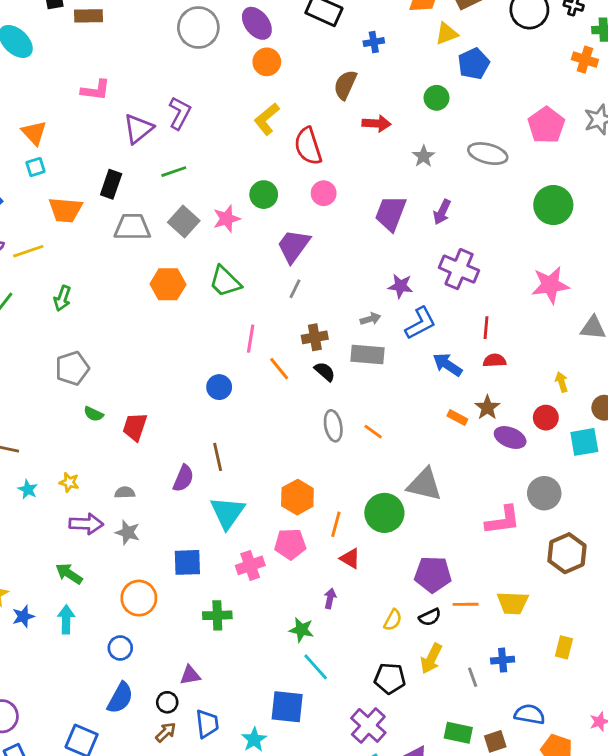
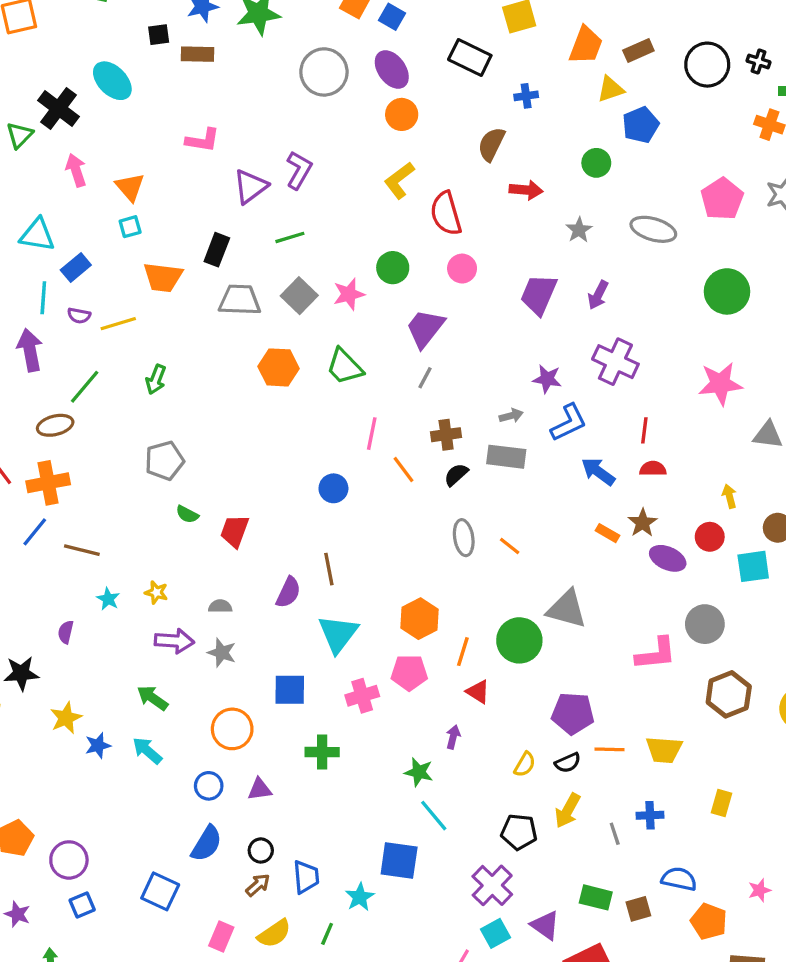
black semicircle: (325, 372) -> (456, 475), turned -85
cyan arrow: (66, 619) -> (147, 751), turned -52
purple triangle: (190, 675) -> (260, 789), moved

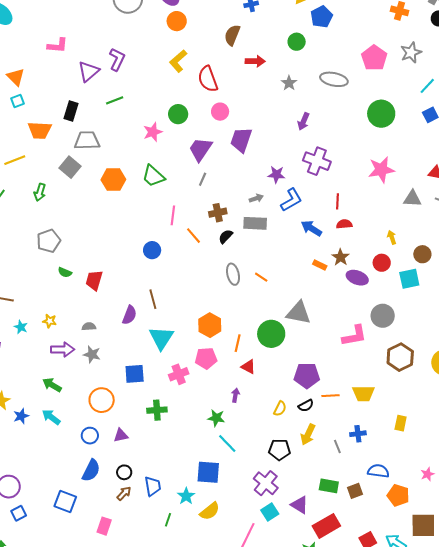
purple trapezoid: (539, 294) -> (241, 140), moved
gray square: (299, 296) -> (70, 167), moved
yellow semicircle: (274, 934) -> (210, 511), moved

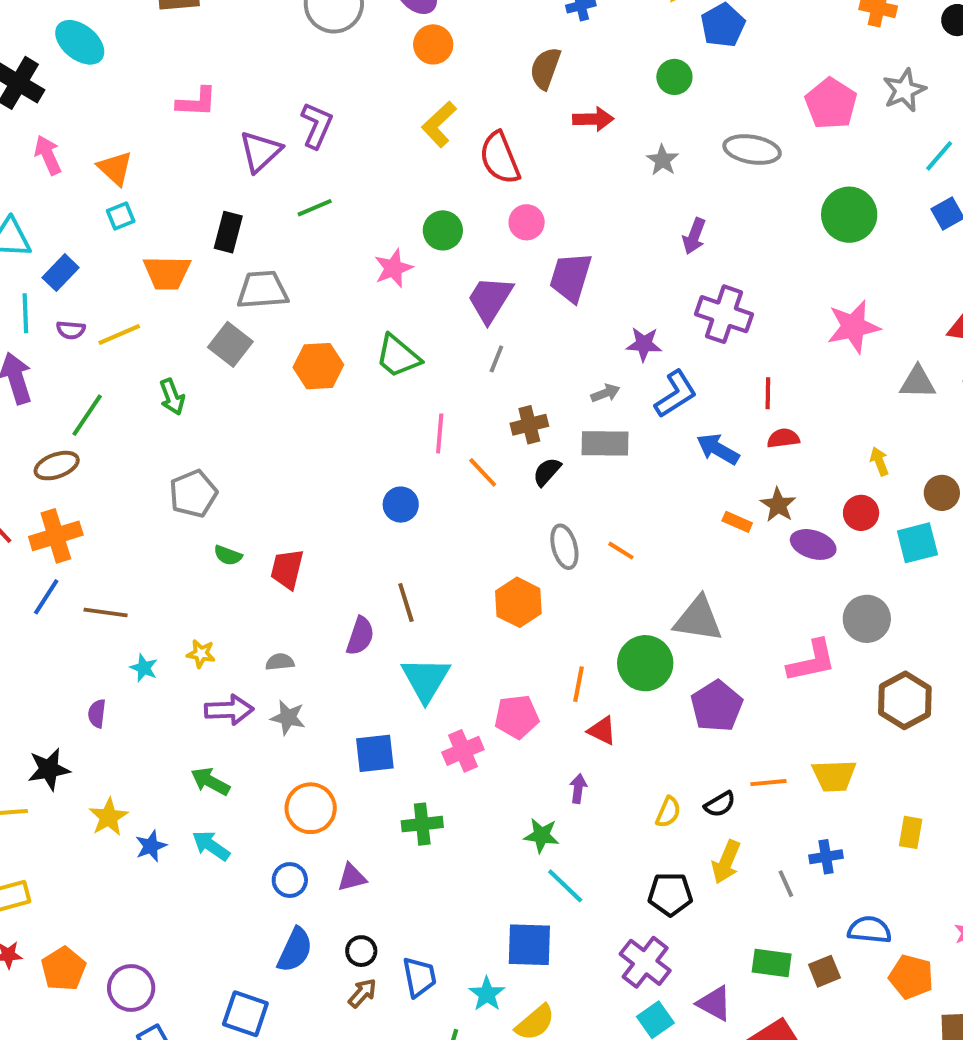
green arrow: (40, 192) -> (172, 397), turned -36
orange hexagon: (210, 325) -> (518, 602), moved
purple pentagon: (307, 376) -> (717, 706), moved, turned -30

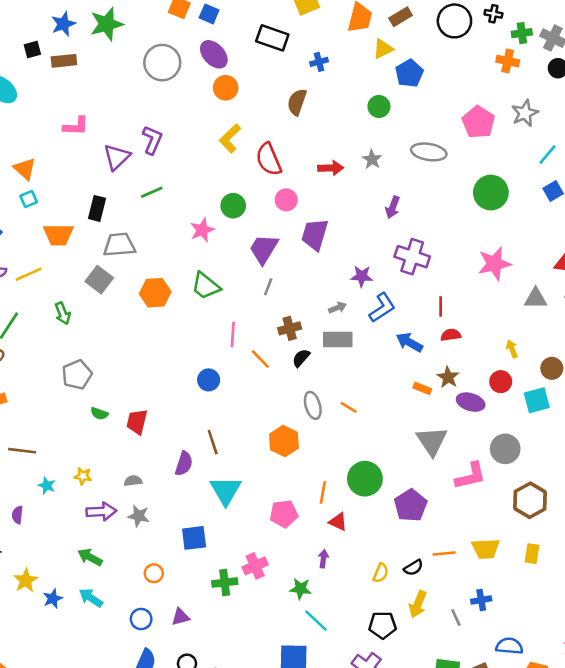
red arrow: (593, 119) -> (331, 168), moved
gray triangle: (698, 619) -> (432, 441), moved, turned 48
pink cross: (463, 751) -> (255, 566), moved
orange circle: (311, 808) -> (154, 573), size x0.6
yellow rectangle: (911, 832) -> (532, 554), moved

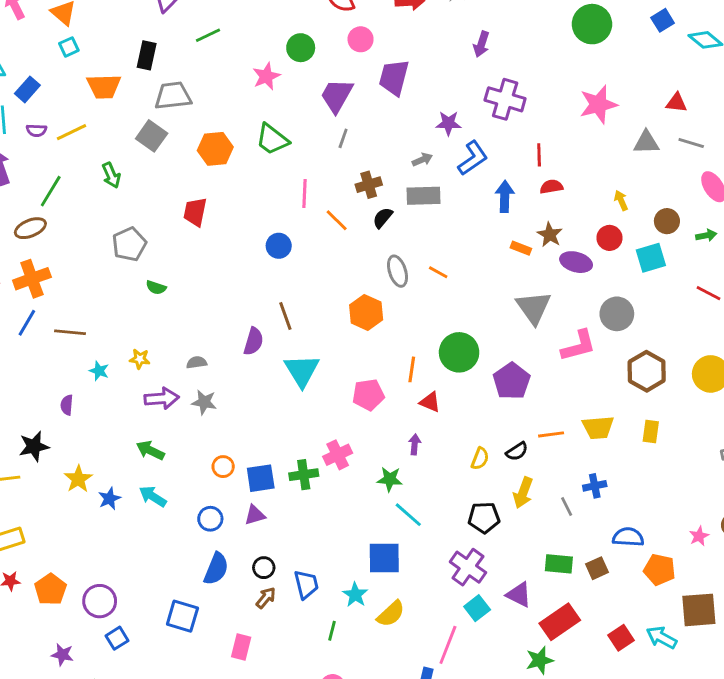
blue arrow: (409, 342) -> (505, 196), turned 64
red trapezoid: (137, 422) -> (195, 212), moved
blue square: (194, 538) -> (261, 478), moved

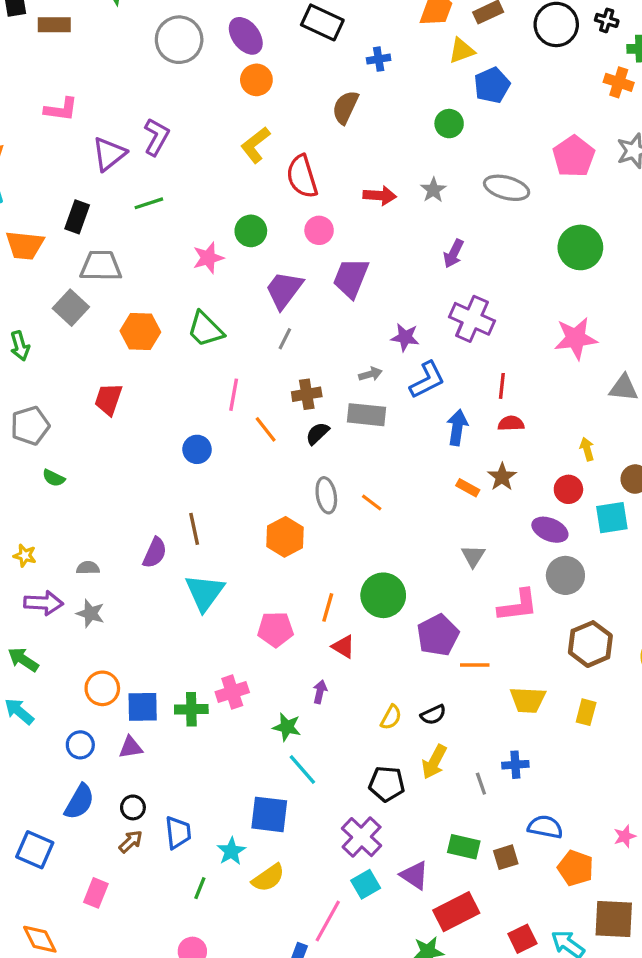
purple ellipse: (576, 262) -> (550, 530), moved
gray triangle: (534, 308) -> (473, 556), size x0.6
orange line: (551, 434) -> (475, 665), moved
orange circle: (223, 467) -> (102, 688), size x1.4

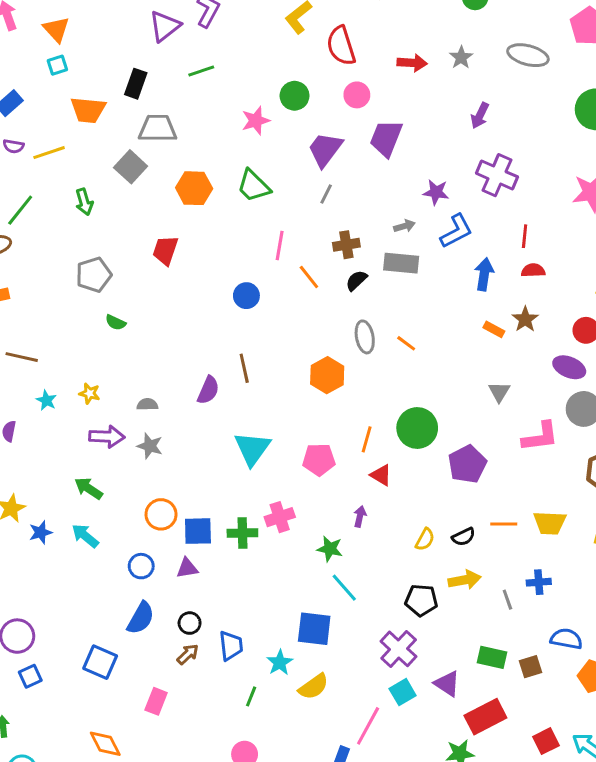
cyan triangle: (205, 592) -> (252, 449), moved
orange line: (475, 665) -> (504, 524), moved
yellow arrow: (434, 762) -> (465, 580), turned -128

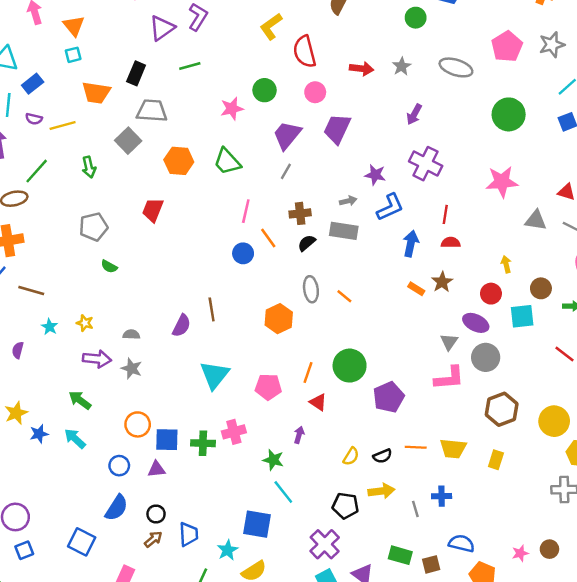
blue circle: (246, 296) -> (243, 253), moved
gray triangle: (499, 392) -> (449, 342), moved

